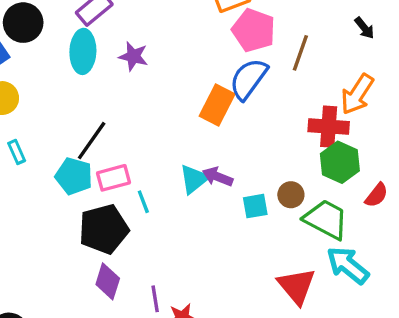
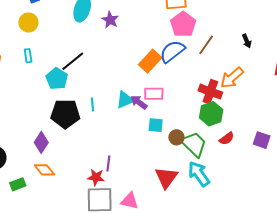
pink rectangle: (114, 178) -> (154, 94), moved
brown circle: (291, 195) -> (176, 137), moved
purple diamond: (108, 281) -> (41, 142), moved
purple line: (155, 299) -> (108, 163), moved

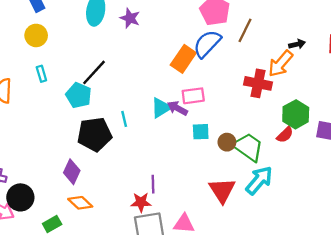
black arrow: (247, 41) -> (297, 44), moved, turned -72
green hexagon: (211, 114) -> (296, 114), moved
cyan arrow: (199, 174) -> (259, 180), turned 84

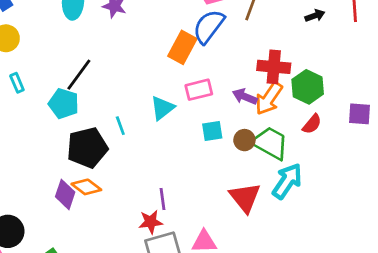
orange arrow: (280, 64) -> (269, 98), moved
purple arrow: (177, 108) -> (245, 97), moved
green hexagon: (296, 114) -> (308, 87), moved
orange diamond: (80, 203) -> (86, 187), moved

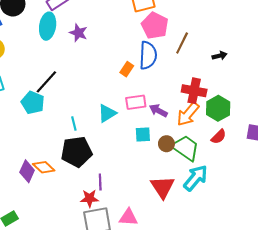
black arrow: (315, 16) -> (220, 56), moved
blue semicircle: (209, 26) -> (148, 55), turned 140
orange rectangle: (182, 47) -> (127, 69), size x0.6
purple arrow: (245, 97) -> (158, 111), moved
black pentagon: (87, 148) -> (76, 152), moved

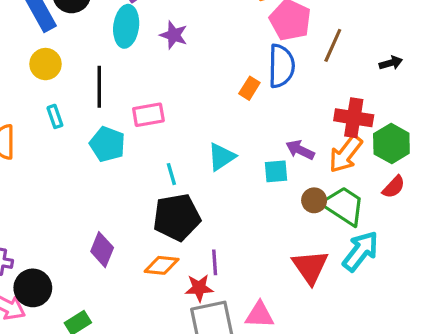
black line: (46, 82) -> (99, 87), moved, turned -40
pink rectangle: (136, 102) -> (148, 115), moved
cyan square: (143, 134) -> (276, 171), moved
orange diamond: (44, 167) -> (162, 265), moved, turned -35

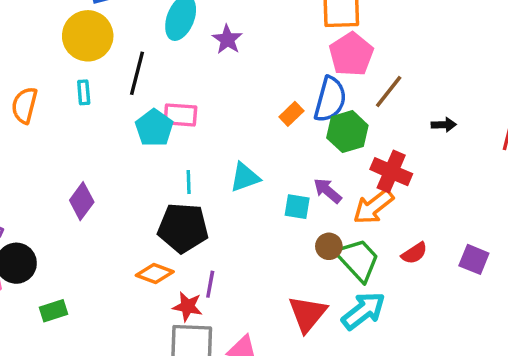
yellow circle: (45, 64) -> (88, 36), size x1.5
cyan pentagon: (107, 144) -> (154, 128), moved
green hexagon: (391, 144) -> (347, 132), moved
purple diamond: (102, 250) -> (82, 201), moved

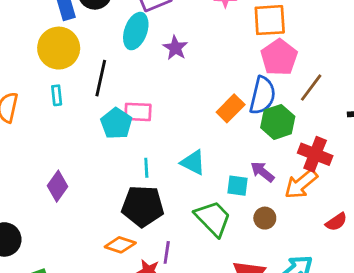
orange rectangle: (291, 114) -> (231, 108), size x1.4
cyan triangle: (245, 177) -> (193, 162), turned 48
green trapezoid: (358, 260) -> (213, 218), moved

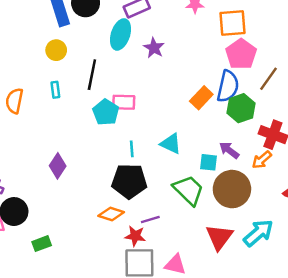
yellow circle: (59, 48) -> (56, 50), size x0.6
orange arrow: (301, 184) -> (262, 160), size x0.7
brown circle: (265, 218) -> (232, 189), size x2.0
purple line: (167, 252) -> (150, 220), turned 66

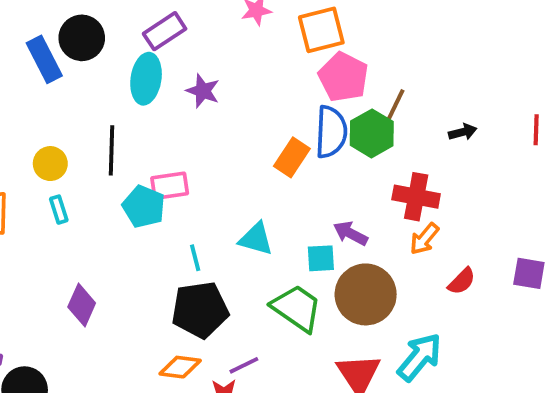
yellow circle: (56, 50) -> (50, 164), moved
cyan rectangle: (55, 90) -> (59, 210), moved
green hexagon: (241, 108) -> (372, 133), moved
orange arrow: (262, 160) -> (424, 239), moved

